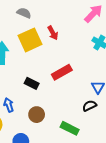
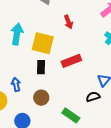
yellow square: (30, 40) -> (43, 43), moved, turned 30
black rectangle: (32, 83) -> (41, 67), turned 56

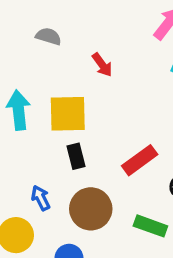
red rectangle: (71, 61) -> (140, 160), moved
brown circle: (41, 98) -> (91, 209), size x1.5

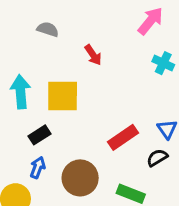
black rectangle: (76, 156) -> (40, 135), moved, turned 70
blue arrow: (41, 198) -> (38, 168), turned 45

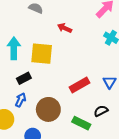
red arrow: (93, 55) -> (65, 28), turned 144
black semicircle: (157, 158) -> (101, 111), moved

